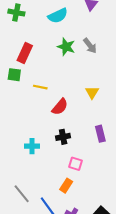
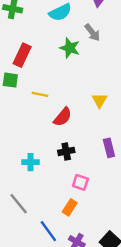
gray arrow: (90, 46) -> (92, 33), moved
gray line: (22, 194) -> (19, 204), moved

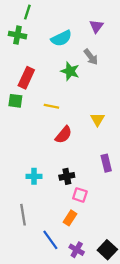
yellow line: (40, 94) -> (51, 106), moved
black cross: (66, 151) -> (67, 176), moved
gray line: (19, 204) -> (23, 215), turned 30

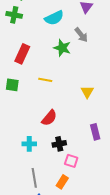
green square: (15, 101) -> (12, 85), moved
red semicircle: (64, 135) -> (49, 118), moved
gray line: (23, 215) -> (34, 178), moved

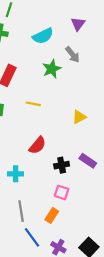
green star: (62, 48) -> (52, 69), turned 30
yellow triangle: (87, 92) -> (79, 117), turned 32
purple rectangle: (95, 132) -> (88, 161), turned -42
black cross: (59, 144) -> (62, 165), moved

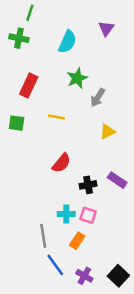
cyan semicircle: (43, 36) -> (67, 42), turned -40
gray arrow: (73, 55) -> (98, 98), moved, turned 70
cyan cross: (16, 174) -> (66, 214), moved

